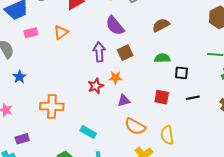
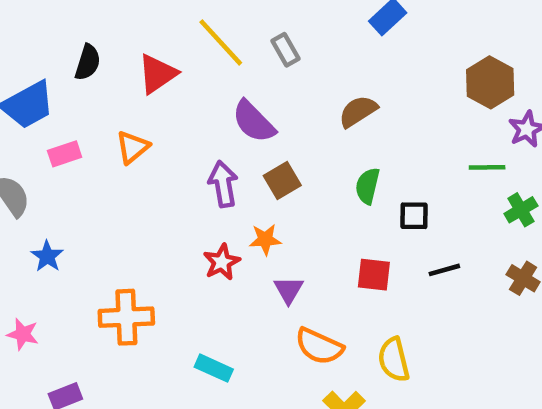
green semicircle: (162, 58) -> (368, 186), turned -70
purple triangle: (124, 101) -> (288, 290), turned -40

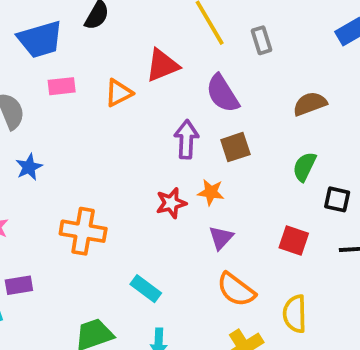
red triangle: (157, 74) -> (162, 65), moved

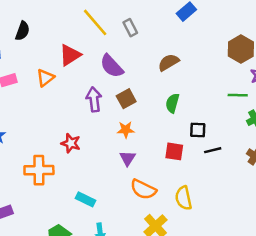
orange star: (211, 192) -> (126, 130), moved
black square: (337, 199) -> (198, 130), moved
red star: (171, 203) -> (71, 143), moved, turned -30

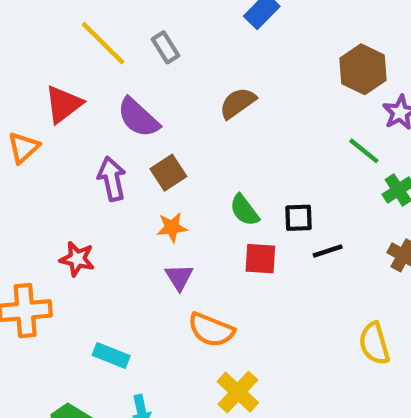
green line: (238, 95) -> (364, 151), turned 42
green semicircle: (172, 103) -> (244, 210), moved, turned -48
yellow semicircle: (183, 198) -> (374, 344), moved

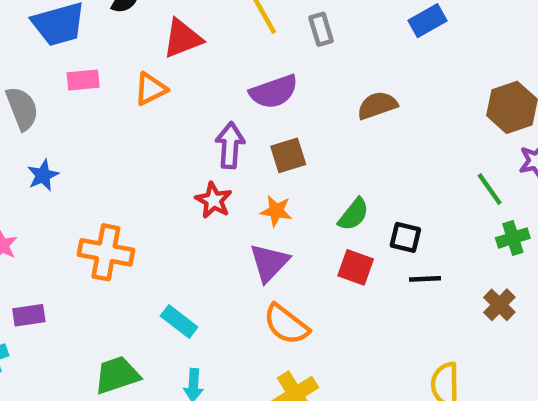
red triangle: (63, 104) -> (183, 38), moved
purple semicircle: (138, 118) -> (274, 92), turned -78
green semicircle: (244, 210) -> (354, 214), turned -120
red star: (77, 259) -> (214, 200), moved
purple triangle: (179, 277) -> (269, 263), size x1.4

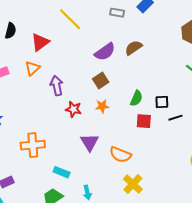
gray rectangle: (321, 29) -> (117, 13), moved, turned -48
purple semicircle: (274, 92) -> (105, 52), moved
purple arrow: (230, 145) -> (57, 86), moved
purple triangle: (269, 263) -> (90, 142), moved
cyan rectangle: (179, 322) -> (62, 172), moved

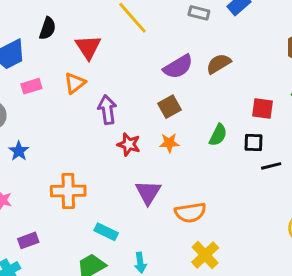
red triangle: (40, 42) -> (88, 47), turned -30
red square: (144, 121) -> (263, 108), moved
orange semicircle: (120, 155) -> (190, 213), turned -35

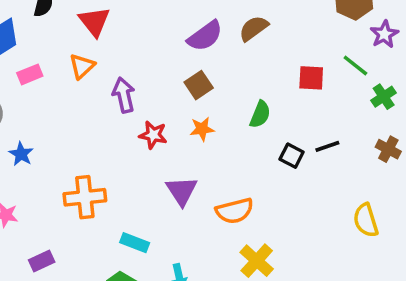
black square: (253, 143) -> (292, 156), moved, turned 30

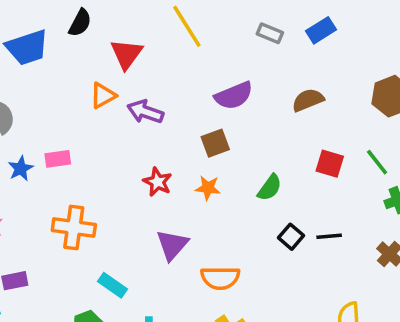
brown semicircle: (254, 28) -> (308, 100), moved
pink rectangle: (30, 74) -> (58, 159), moved
purple arrow: (124, 95) -> (145, 112), moved, turned -72

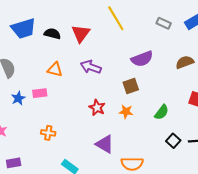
black semicircle: (80, 23) -> (52, 34), moved, turned -105
orange triangle: (103, 96) -> (55, 70), moved, turned 42
orange cross: (74, 227) -> (48, 133), size x0.6
purple triangle: (172, 245) -> (105, 144), turned -42

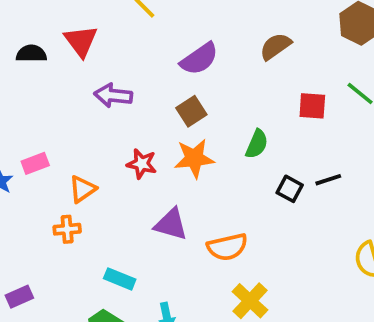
orange triangle: (55, 70) -> (82, 189), moved, turned -35
orange star: (126, 112) -> (194, 158), size x1.5

